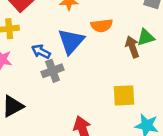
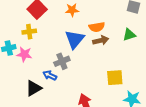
brown arrow: (132, 47) -> (101, 40), moved, turned 98
blue arrow: (41, 52) -> (50, 75), moved

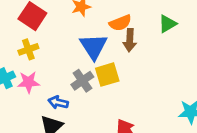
brown arrow: (101, 40) -> (130, 40), turned 119
blue arrow: (50, 75) -> (58, 102), moved
yellow square: (115, 78) -> (107, 75), moved

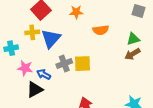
brown arrow: (130, 40) -> (132, 54), moved, turned 42
blue triangle: (94, 46) -> (51, 39), moved
pink star: (28, 82) -> (25, 68), moved

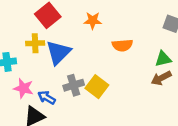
yellow square: (83, 64) -> (97, 87), turned 36

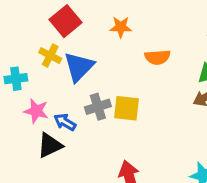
yellow cross: (35, 43) -> (50, 55), turned 30
yellow square: (97, 87) -> (127, 108), turned -30

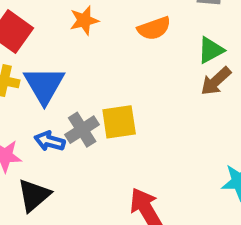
orange semicircle: (157, 57) -> (154, 28), moved
blue arrow: (65, 122) -> (50, 141), moved

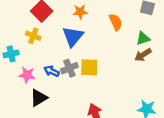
orange semicircle: (154, 28) -> (116, 22), turned -105
blue triangle: (44, 85) -> (73, 36), moved

